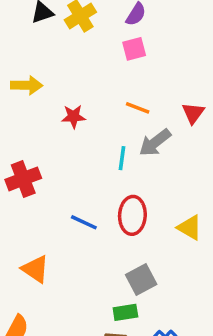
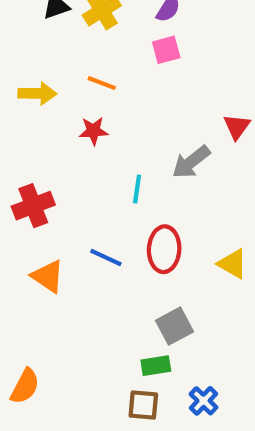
orange line: (138, 108) -> (102, 83), moved
cyan line: (122, 158) -> (137, 189), moved
orange triangle: (35, 269) -> (48, 276), moved

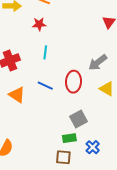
gray arrow: (191, 162) -> (98, 62), moved
cyan line: (137, 189) -> (45, 52), moved
blue cross: (204, 401) -> (93, 147), moved

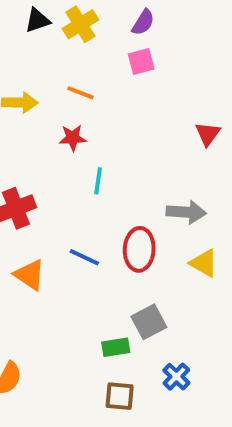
cyan line: (45, 52) -> (98, 181), moved
gray arrow: (98, 62) -> (186, 212), turned -138
green rectangle: (69, 138) -> (116, 347), moved

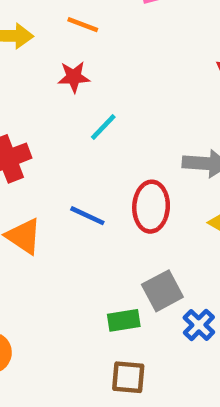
cyan line: (98, 181) -> (103, 127), turned 36
blue cross: (176, 377) -> (199, 325), moved

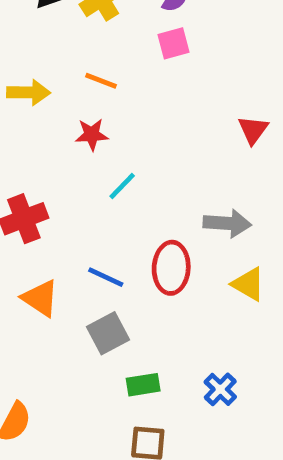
gray square: (162, 291) -> (108, 333), moved

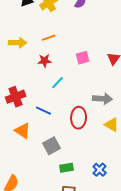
pink square: (174, 43) -> (83, 58), moved
orange line: (101, 81) -> (49, 38), turned -40
blue line: (106, 277) -> (44, 111), moved

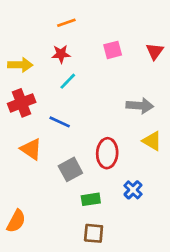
yellow arrow: (18, 43) -> (20, 65), moved
cyan line: (58, 83) -> (68, 81), moved
red ellipse: (79, 118) -> (107, 153), moved
blue cross: (100, 170) -> (133, 190), moved

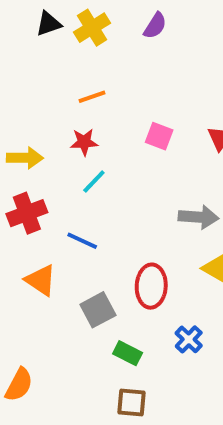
pink square: (113, 50) -> (159, 136), turned 36
green rectangle: (91, 199) -> (128, 353), turned 36

